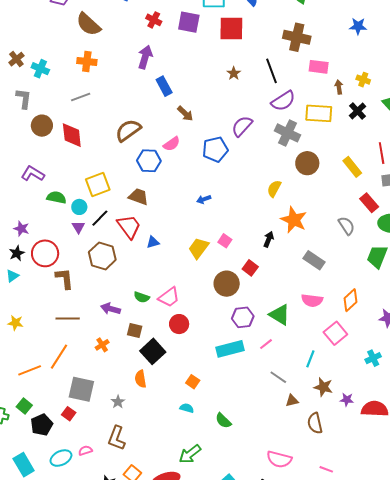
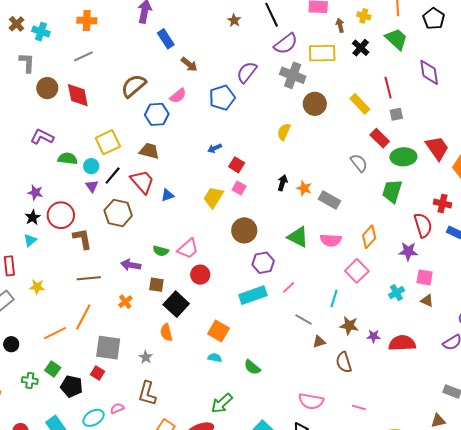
orange star: (294, 220) -> (304, 188), moved, size x0.6
red square: (250, 268) -> (237, 165), moved
green triangle: (280, 315) -> (298, 237), moved
orange square: (193, 382) -> (219, 331), size x1.5
black pentagon: (42, 425) -> (72, 386), turned -30

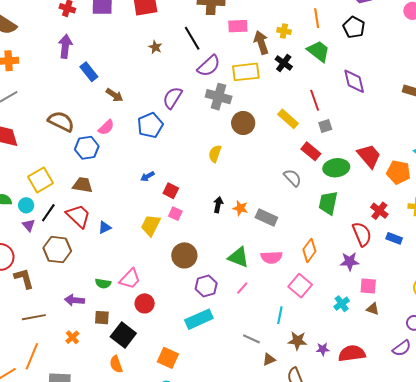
brown arrow: (340, 25) -> (261, 43), size x1.6
brown semicircle: (134, 86) -> (61, 121), turned 72
red cross: (442, 203) -> (379, 211), turned 30
pink line: (289, 287) -> (242, 288), moved

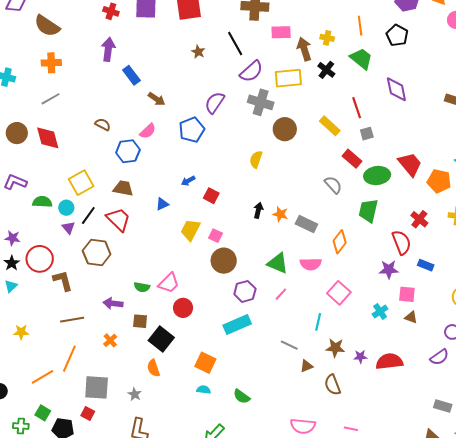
brown semicircle: (61, 121) -> (103, 124), size x0.6
pink square: (175, 214) -> (216, 236), moved
blue triangle: (105, 227) -> (162, 204), moved
blue rectangle: (394, 238) -> (426, 265), moved
orange diamond: (309, 250) -> (340, 242), moved

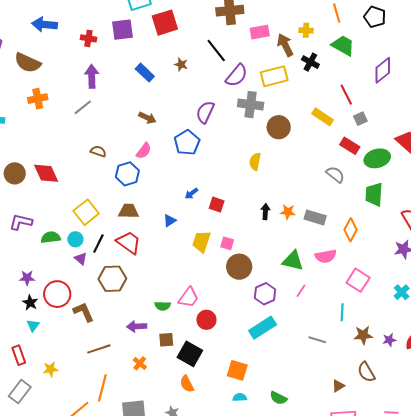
blue rectangle: (131, 75) -> (145, 73), moved
purple diamond: (396, 89) -> (383, 70), turned 72
gray line: (51, 99) -> (83, 107), moved
brown triangle: (306, 366) -> (338, 386), moved

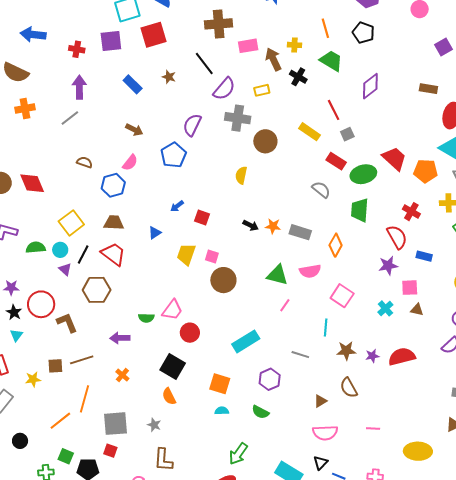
yellow rectangle: (274, 76) -> (262, 90), size x0.6
black arrow: (265, 212) -> (251, 225), turned 112
purple hexagon: (265, 294) -> (270, 379), moved
brown square: (166, 340) -> (55, 366), moved

